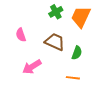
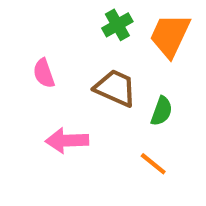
pink arrow: (32, 67) -> (67, 141), turned 30
orange line: (73, 78) -> (153, 164), turned 32

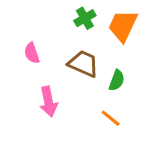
pink arrow: (67, 141) -> (49, 102), turned -100

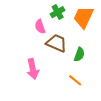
pink semicircle: (32, 53) -> (40, 27), moved

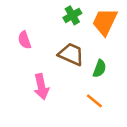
pink semicircle: (40, 27) -> (24, 40), moved

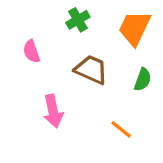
green cross: (72, 15) -> (78, 20), moved
green semicircle: (100, 68) -> (143, 80), moved

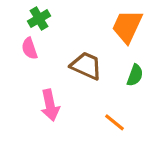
green cross: (78, 20) -> (39, 19), moved

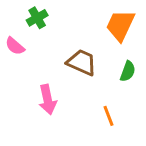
pink semicircle: (30, 48) -> (15, 46), moved, turned -30
orange line: (115, 122) -> (108, 116), turned 30

